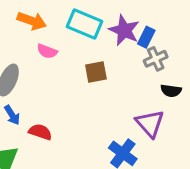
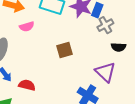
pink semicircle: (47, 51) -> (27, 27), turned -32
brown square: (96, 72) -> (65, 50), moved

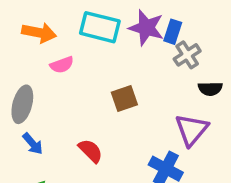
purple triangle: (105, 72) -> (192, 130), turned 30
red semicircle: (27, 85) -> (91, 151), moved, turned 35

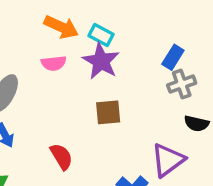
cyan rectangle: (100, 27) -> (101, 35), size x0.6
purple star: (146, 28) -> (101, 61), moved
orange arrow: (39, 33) -> (61, 27), moved

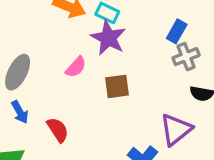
pink semicircle: (54, 63) -> (76, 67), moved, turned -40
red semicircle: (61, 156) -> (58, 130), moved

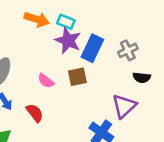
blue rectangle: (177, 31) -> (92, 48), moved, size x1.5
pink semicircle: (76, 67) -> (46, 81), moved, turned 90

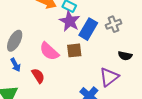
gray cross: (128, 50) -> (113, 24), moved
pink semicircle: (46, 81) -> (49, 51), size x1.5

